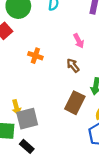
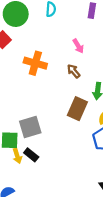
orange cross: (35, 56) -> (35, 63), size x1.5
yellow arrow: (16, 107) -> (17, 156), moved

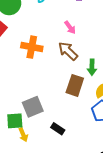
brown arrow: (74, 71) -> (68, 51), size x1.5
black rectangle: (31, 155) -> (58, 129), moved

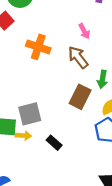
yellow arrow: (23, 135) -> (23, 136), moved, turned -72

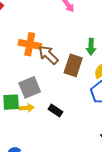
orange cross: (38, 47) -> (30, 44), moved
brown arrow: (78, 57) -> (48, 55), moved

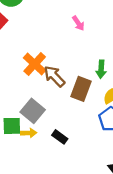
orange cross: (30, 44) -> (35, 64), turned 30
gray square: (30, 87) -> (33, 111), turned -30

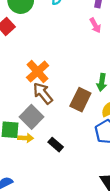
pink arrow: (78, 23) -> (95, 25), moved
brown arrow: (54, 76) -> (43, 93), moved

